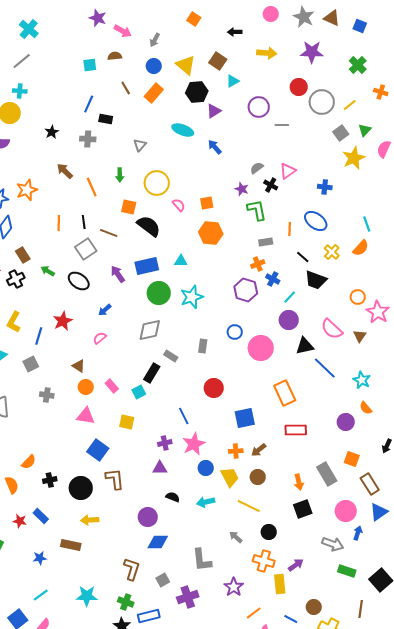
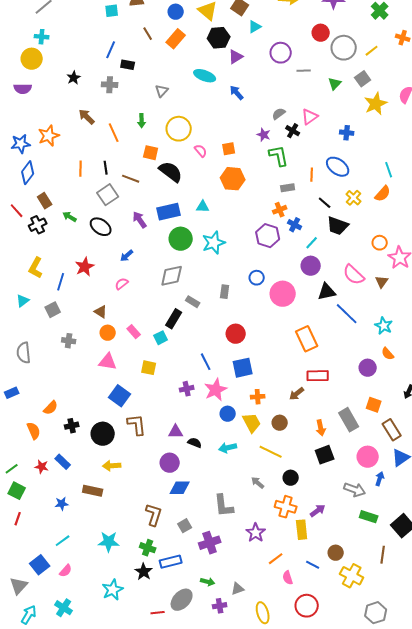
green triangle: (365, 130) -> (335, 84), moved
blue square: (245, 418) -> (243, 368), moved
brown arrow: (259, 450) -> (297, 394), moved
purple triangle: (160, 468) -> (176, 432), moved

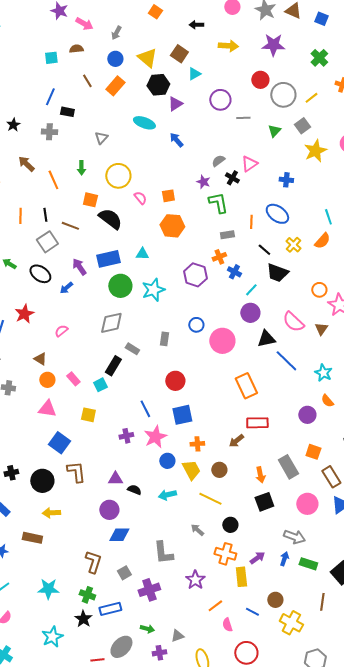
purple hexagon: (268, 236) -> (195, 275), moved
blue arrow: (127, 256) -> (66, 288), moved
blue arrow: (380, 479) -> (284, 559), moved

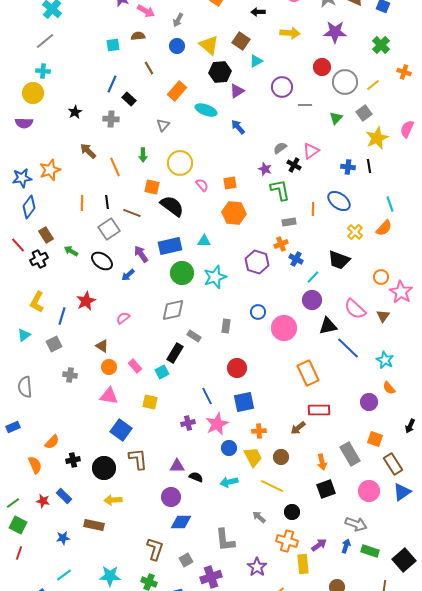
orange rectangle: (115, 86) -> (177, 91), moved
black rectangle: (67, 112) -> (129, 99), turned 32
black line: (264, 250) -> (369, 166), moved, turned 40

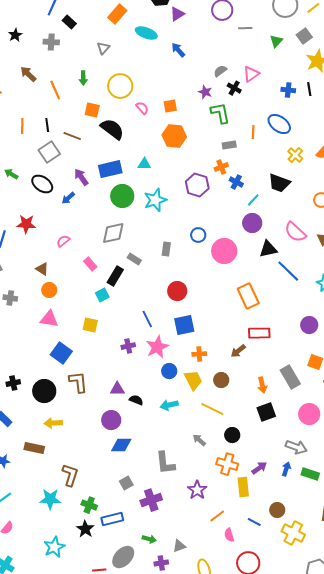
red star: (86, 301) -> (26, 224), turned 30
pink rectangle: (135, 366) -> (90, 264), moved
brown L-shape: (155, 549) -> (70, 475), moved

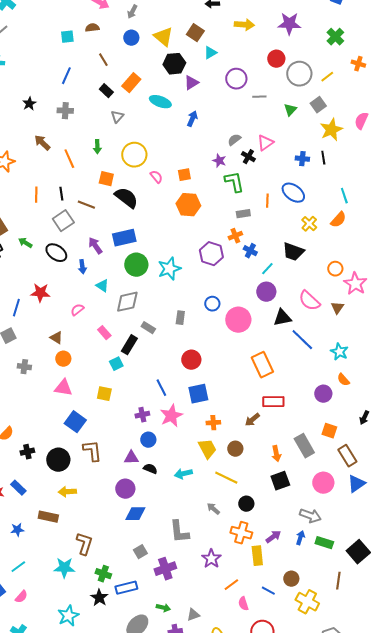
black rectangle: (69, 22) -> (106, 91), moved
blue arrow: (178, 50) -> (192, 119), turned 63
cyan triangle: (144, 164) -> (102, 286), moved, turned 32
blue arrow: (68, 198) -> (82, 267), turned -56
blue circle: (169, 371) -> (148, 440), moved

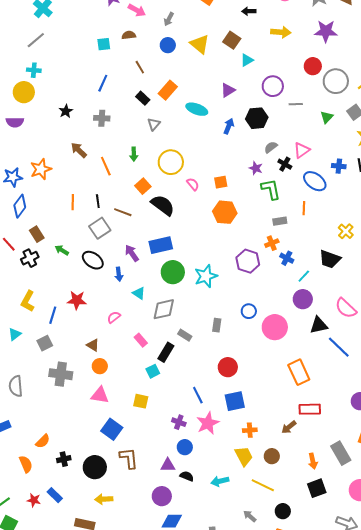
black hexagon: (174, 64) -> (257, 118), moved
orange square: (106, 179) -> (143, 186), turned 35
blue ellipse: (293, 193) -> (315, 181), moved
gray cross: (24, 367) -> (61, 374), size x1.6
purple cross: (142, 415) -> (179, 422), turned 32

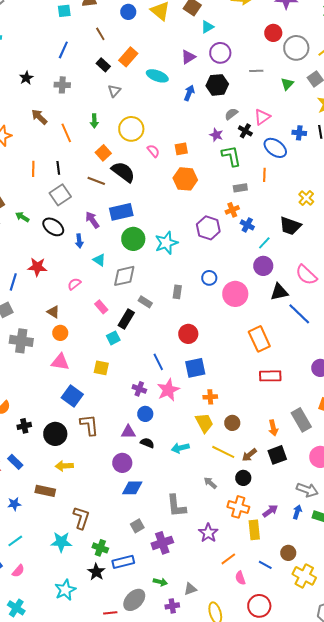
purple circle: (273, 86) -> (220, 53), moved
brown line: (123, 212) -> (96, 181), moved
brown arrow: (289, 427) -> (249, 455), moved

